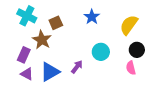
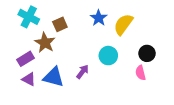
yellow semicircle: (129, 25) -> (123, 24), moved
purple rectangle: (24, 55) -> (26, 59), turned 35
blue triangle: (50, 72) -> (53, 77), turned 45

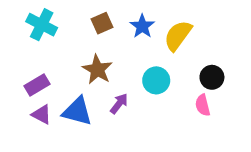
brown square: (60, 24) -> (102, 23), moved
brown star: (45, 43) -> (97, 70), moved

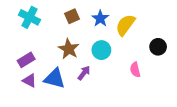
black circle: (212, 77) -> (158, 47), moved
cyan circle: (156, 80) -> (101, 50), moved
pink semicircle: (203, 105) -> (135, 70), moved

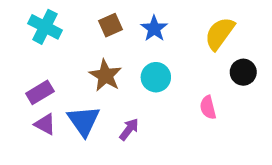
yellow semicircle: (125, 25) -> (220, 34), moved
purple arrow: (84, 73) -> (129, 129), moved
blue triangle: (55, 78) -> (84, 121), turned 40

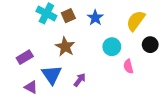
cyan cross: (45, 27) -> (46, 13), moved
cyan circle: (156, 77) -> (112, 47), moved
purple triangle: (45, 124) -> (31, 87), moved

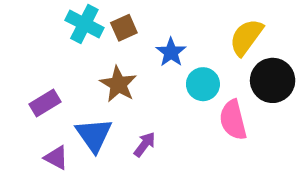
blue star: (95, 18) -> (171, 52), moved
black circle: (150, 45) -> (273, 80), size x1.5
pink semicircle: (128, 66) -> (233, 120), size x1.5

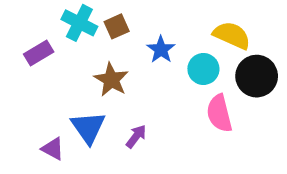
yellow semicircle: (246, 37) -> (232, 35), turned 78
cyan circle: (203, 84) -> (203, 69), moved
purple rectangle: (45, 103) -> (39, 53), moved

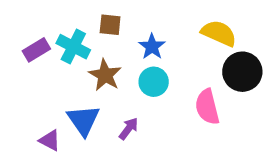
cyan cross: (79, 23) -> (73, 47), moved
brown square: (117, 26) -> (110, 25), turned 30
cyan circle: (203, 69) -> (154, 82), moved

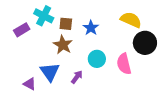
brown square: (110, 25) -> (66, 24), moved
cyan cross: (73, 47) -> (44, 16), moved
cyan circle: (154, 82) -> (97, 59), moved

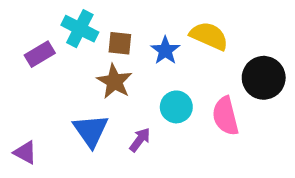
yellow semicircle: (131, 20) -> (209, 36), moved
purple triangle: (30, 84) -> (25, 152), moved

